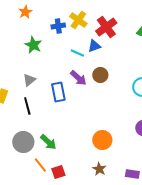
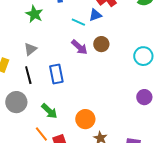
blue rectangle: (58, 92) -> (56, 74), moved
orange circle: (102, 140) -> (85, 119), moved
gray circle: (23, 142) -> (16, 102), moved

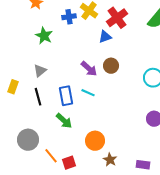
cyan line: (78, 22) -> (88, 93), moved
gray circle: (16, 102) -> (28, 140), moved
green arrow: (49, 111) -> (64, 121), moved

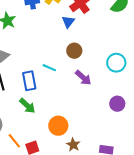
blue triangle: (105, 37) -> (68, 22), turned -32
purple arrow: (89, 69) -> (83, 78), moved
cyan line: (88, 93) -> (49, 68), moved

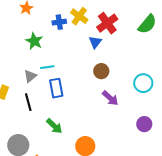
cyan line: (49, 68) -> (47, 67), moved, turned -32
blue rectangle: (29, 81) -> (56, 88), moved

